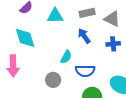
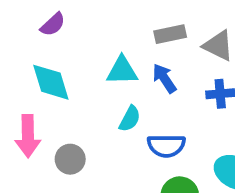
cyan triangle: (55, 16) -> (122, 71), moved
gray circle: (53, 80) -> (70, 159), moved

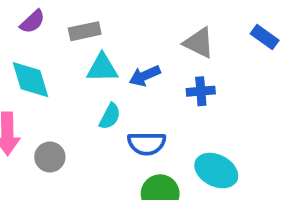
gray rectangle: (170, 34) -> (85, 31), moved
blue arrow: (164, 78) -> (145, 76), turned -80

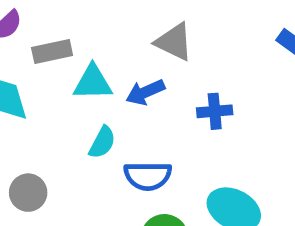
gray rectangle: (85, 31) -> (52, 51), moved
gray triangle: (199, 43) -> (174, 42), moved

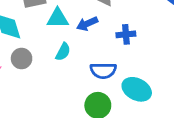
blue semicircle: (148, 176) -> (103, 71), moved
gray circle: (28, 193) -> (22, 59), moved

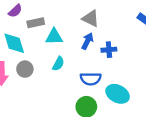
blue arrow: (87, 24) -> (87, 41), moved, turned 140

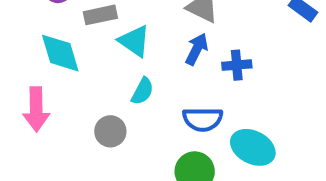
cyan triangle: (54, 37) -> (134, 41), turned 36
gray circle: (25, 69) -> (110, 131), moved

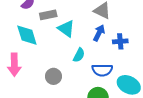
cyan semicircle: (142, 91) -> (79, 55), moved

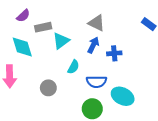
cyan triangle: (66, 29) -> (61, 41), turned 48

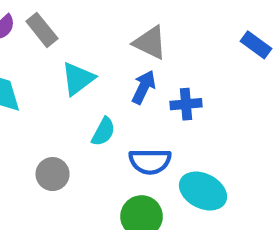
gray rectangle: (43, 27) -> (42, 30), moved, turned 63

